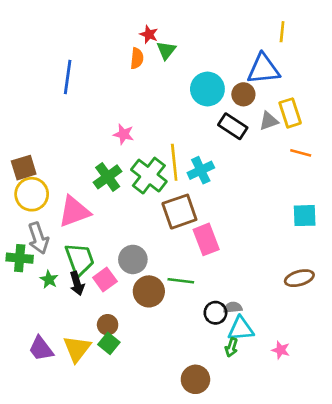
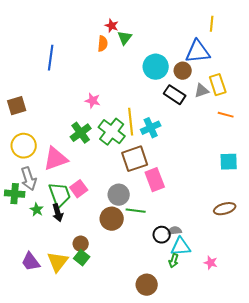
brown square: (24, 168) -> (17, 106), moved
gray circle: (133, 259) -> (119, 195), moved
pink square: (105, 279) -> (79, 189), moved

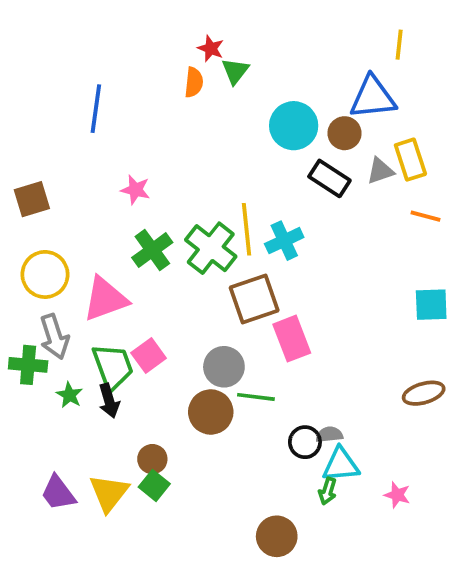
pink star: (93, 101) -> (135, 190), moved

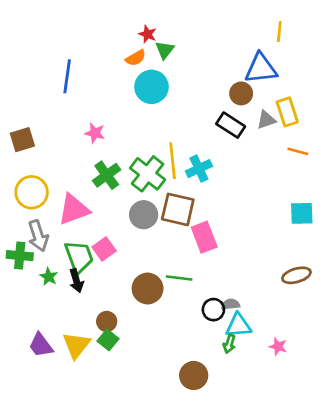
orange semicircle: (194, 82) -> (136, 58), turned 54
cyan circle: (294, 126) -> (151, 87), moved
brown square: (254, 299) -> (178, 209), turned 32
gray circle: (224, 367) -> (144, 215), moved

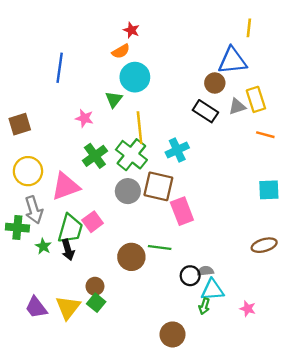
green triangle: (165, 50) -> (114, 99), moved
yellow line: (173, 161) -> (140, 128), moved
green trapezoid: (79, 257) -> (70, 229), turned 36

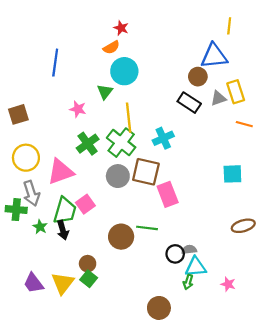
cyan square: (269, 190) -> (232, 174), moved

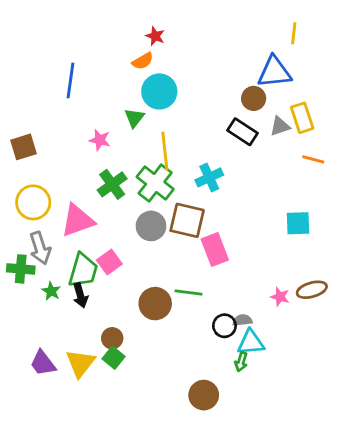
pink star: (228, 284) -> (280, 297), moved

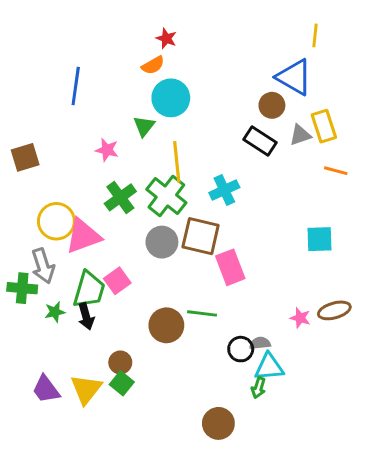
blue triangle: (274, 72) -> (294, 77), turned 36
yellow circle: (33, 202) -> (56, 221), moved
green star: (51, 291) -> (55, 312), turned 30

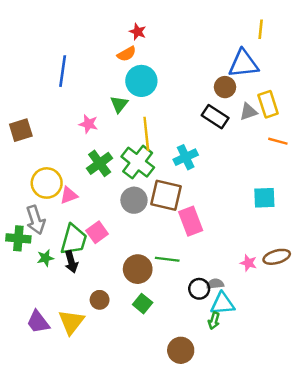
blue triangle: (294, 77) -> (243, 64), turned -36
pink triangle: (83, 236) -> (69, 195), size x0.6
green square: (122, 383) -> (143, 304), moved

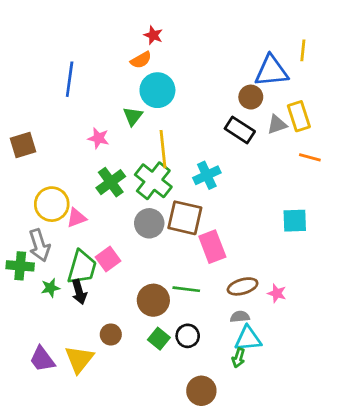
yellow line: (261, 29) -> (303, 50), moved
brown ellipse: (277, 257) -> (243, 286), moved
black circle: (199, 289) -> (188, 336), moved

